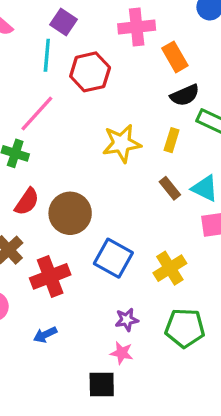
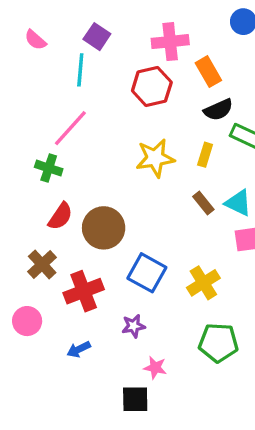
red hexagon: (90, 72) -> (152, 87), moved
purple star: (127, 320) -> (134, 326), moved

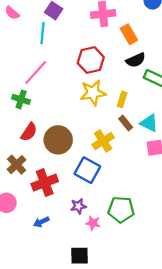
red hexagon: (152, 87) -> (91, 60), moved
yellow rectangle: (205, 155) -> (122, 99), moved
yellow cross: (203, 283) -> (103, 141), moved
green pentagon: (218, 343) -> (121, 210), moved
pink star: (155, 368) -> (93, 223), moved

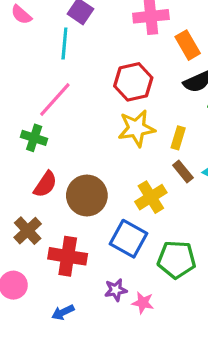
red cross: (45, 183) -> (68, 256), turned 30
green pentagon: (121, 210) -> (176, 260), moved
pink star: (93, 223) -> (143, 303), moved

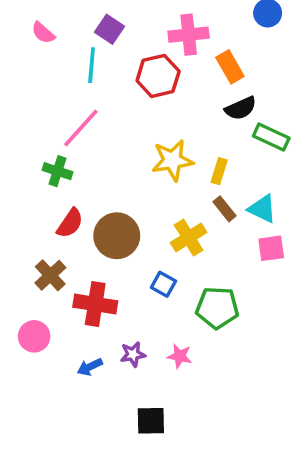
red hexagon: (133, 82) -> (158, 76), moved
blue square: (128, 239) -> (163, 284), size x0.6
purple star: (116, 290) -> (133, 354), moved

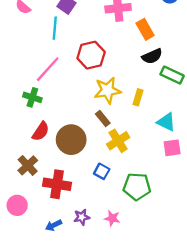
red hexagon: (158, 76) -> (91, 55), moved
brown rectangle: (224, 209) -> (103, 118), moved

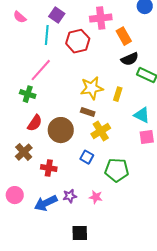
red hexagon: (91, 55) -> (78, 41), moved
brown rectangle: (103, 118) -> (88, 112), turned -32
red cross: (57, 184) -> (49, 168), size x0.7
pink circle: (17, 205) -> (15, 195), moved
blue arrow: (54, 225) -> (46, 203), size x1.6

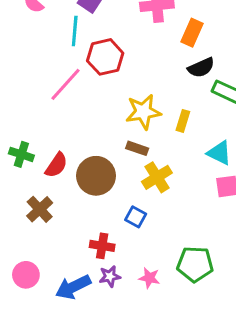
orange rectangle: (124, 36) -> (192, 33), turned 54
red hexagon: (78, 41) -> (105, 57), moved
green cross: (28, 94) -> (21, 154), moved
red cross: (49, 168) -> (102, 246), moved
green pentagon: (117, 170) -> (195, 264), moved

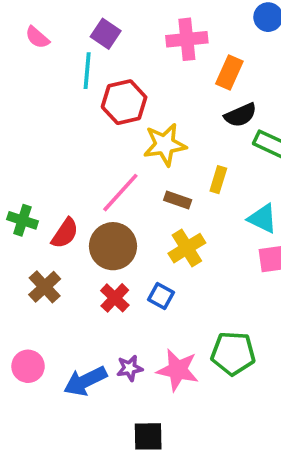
pink line: (66, 84) -> (120, 193), moved
yellow star: (143, 112) -> (165, 145), moved
brown rectangle: (137, 148) -> (178, 200), moved
red cross: (102, 246) -> (115, 298), moved, turned 35
pink star: (149, 278) -> (178, 370), size x1.6

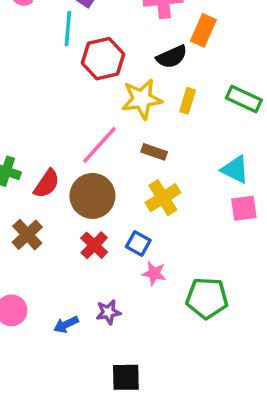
black semicircle: (240, 115) -> (172, 57), moved
yellow rectangle: (218, 180) -> (188, 101), moved
pink star: (178, 370) -> (154, 273), moved, size x0.6
blue arrow: (85, 381) -> (66, 324), size x0.6

